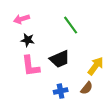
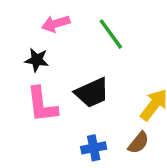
pink arrow: (22, 19) -> (56, 24), moved

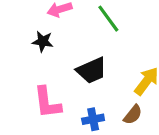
pink L-shape: (42, 105) -> (47, 103), moved

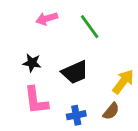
black star: (43, 41) -> (32, 63), moved

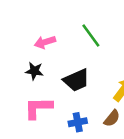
pink arrow: (47, 19) -> (45, 42), moved
pink L-shape: (36, 100) -> (38, 108), turned 96

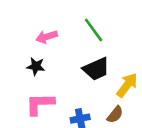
black trapezoid: (76, 80) -> (96, 69), moved

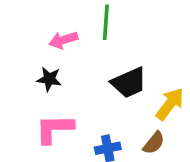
green line: (94, 30) -> (106, 22), moved, turned 40

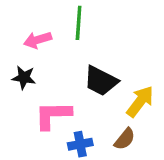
black trapezoid: (129, 83) -> (101, 81), turned 51
pink L-shape: (54, 129) -> (53, 115), moved

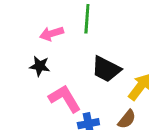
pink L-shape: (53, 115) -> (65, 99), turned 60

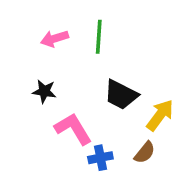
pink arrow: (52, 34) -> (55, 39), moved

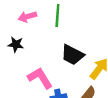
black star: (44, 91) -> (16, 44), moved

